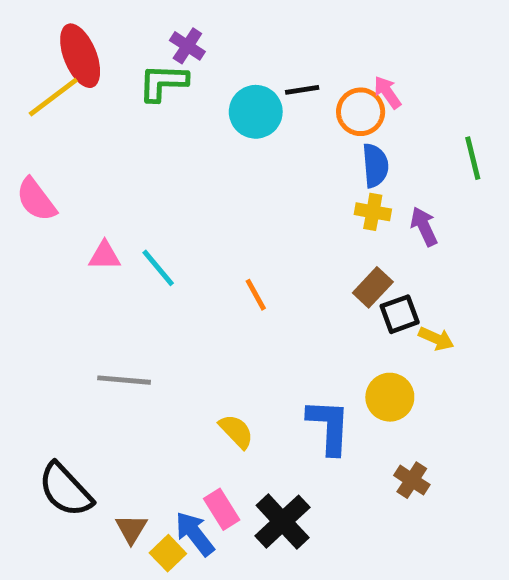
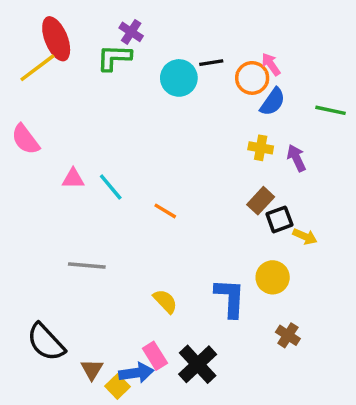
green line: (473, 158) -> (331, 110), turned -64
blue semicircle: (375, 165) -> (273, 102), moved, turned 40
orange line: (256, 295) -> (165, 211), moved, turned -30
blue arrow: (195, 534) -> (136, 373), turned 120

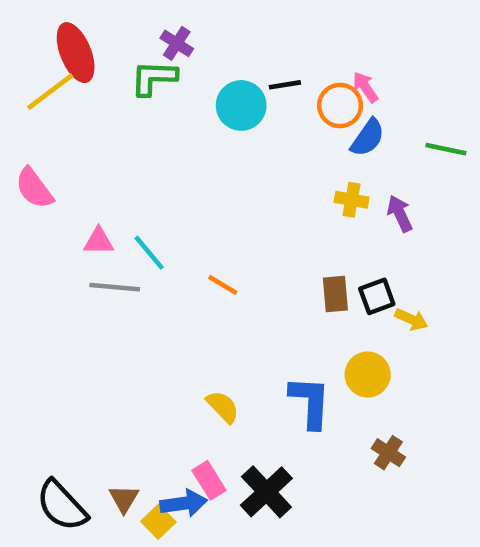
brown rectangle: (261, 201) -> (335, 294), moved, turned -48
gray line: (87, 265) -> (115, 287), moved
black semicircle: (46, 342) -> (62, 506), moved

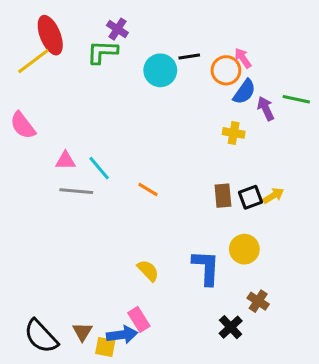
purple arrow: (400, 214) -> (266, 109), moved
yellow arrow: (411, 319) -> (273, 196), moved, turned -55
black cross: (266, 492) -> (231, 327), moved, size x0.7
yellow square: (158, 522) -> (105, 347), turned -35

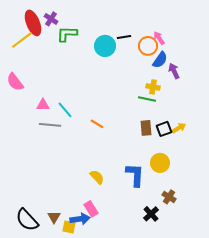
purple cross: (117, 29) -> (51, 19), moved
green line: (296, 99) -> (147, 99), moved

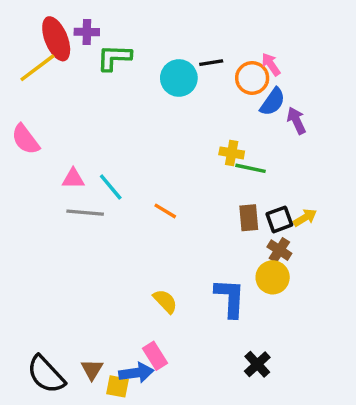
purple cross: (51, 19) -> (87, 32), turned -32
yellow cross: (153, 87) -> (232, 153), moved
brown cross: (169, 197) -> (279, 250), moved

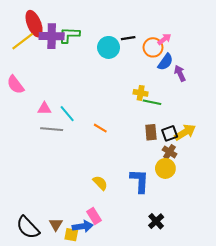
purple cross: (87, 32) -> (52, 36), moved, size x1.6
pink arrow: (271, 64) -> (164, 39), turned 88
yellow arrow: (305, 218) -> (185, 132), size x1.5

